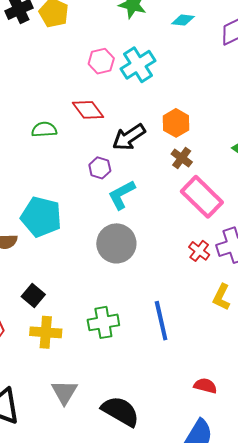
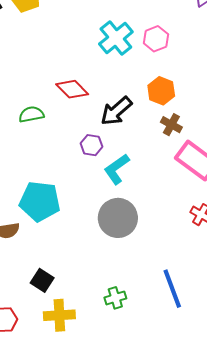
pink hexagon: (101, 61) -> (156, 39), moved
green cross: (103, 322) -> (115, 298), size x0.7

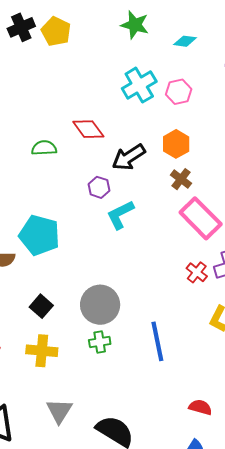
gray circle: (118, 218) -> (100, 305), moved
black square: (42, 280) -> (41, 306), moved

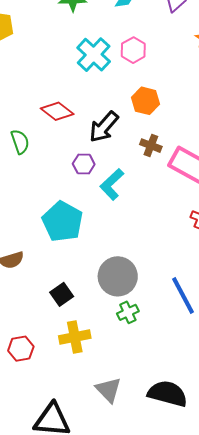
green semicircle: (44, 148) -> (20, 142), turned 90
brown cross: (181, 179) -> (151, 146), moved
cyan pentagon: (39, 235) -> (63, 222), moved, turned 30
black square: (41, 306) -> (62, 294), turned 30

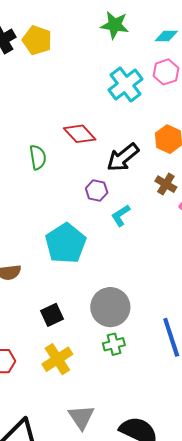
pink hexagon: (133, 50) -> (166, 72), moved
cyan L-shape: (112, 184) -> (121, 215), size x0.7
yellow cross: (75, 337) -> (57, 359), turned -32

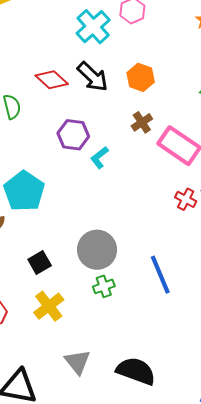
black arrow: (123, 157) -> (93, 77), moved, turned -92
brown cross: (166, 184) -> (142, 122), turned 30
purple hexagon: (97, 191) -> (73, 135), size x1.4
cyan pentagon: (66, 243) -> (24, 191), moved

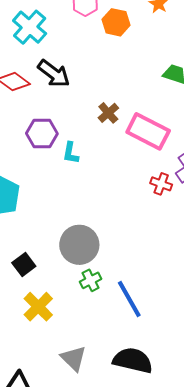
cyan cross: (93, 27) -> (30, 27), moved
orange hexagon: (141, 77) -> (116, 22), moved
cyan L-shape: (99, 157) -> (71, 153), turned -35
blue line: (160, 275) -> (129, 299), moved

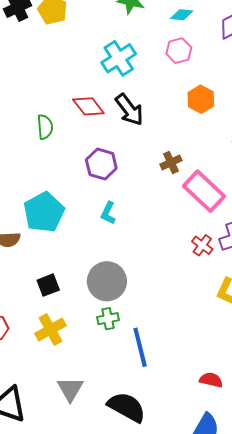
orange hexagon: (116, 22) -> (201, 99), moved
cyan L-shape: (71, 153) -> (108, 213), moved

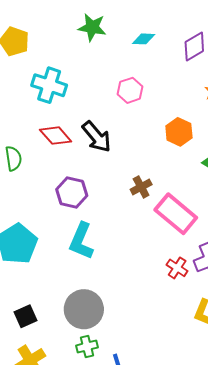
pink hexagon: (179, 51) -> (130, 90), moved
cyan cross: (119, 58) -> (49, 85), moved, turned -36
orange hexagon: (201, 99) -> (179, 132), moved
cyan L-shape: (108, 213) -> (81, 241), size x1.6

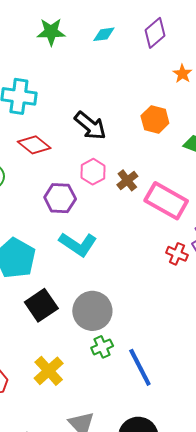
pink hexagon: (130, 90) -> (93, 172), moved
black arrow: (97, 137) -> (90, 126), moved
cyan L-shape: (81, 241) -> (78, 244), turned -69
black square: (25, 316) -> (41, 305), moved, size x1.4

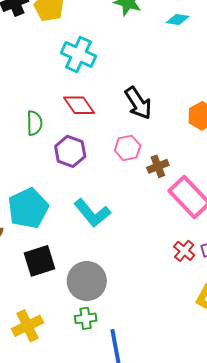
purple hexagon: (60, 198) -> (70, 151), moved

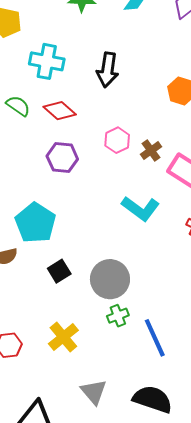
black arrow: (138, 103) -> (108, 70), moved, turned 56
green semicircle: (34, 123) -> (18, 106), moved, turned -40
cyan L-shape: (92, 213) -> (141, 209), moved
black square: (39, 261) -> (59, 271), size x0.7

